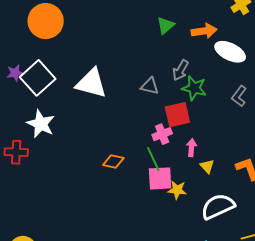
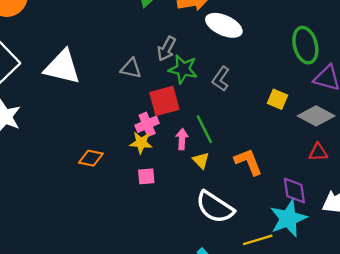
gray L-shape: (239, 96) -> (221, 79), moved
green line: (153, 159) -> (204, 129), moved
pink square: (160, 178) -> (146, 176), size x0.6
yellow star: (177, 190) -> (141, 143), moved
white semicircle: (218, 206) -> (215, 207), turned -120

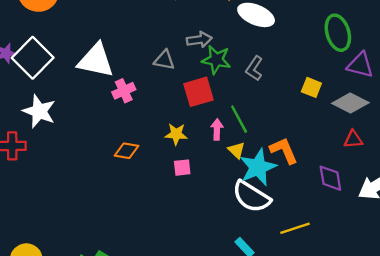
gray arrow: (166, 49) -> (199, 40), turned -125
pink cross: (147, 124) -> (124, 91), moved
cyan star: (288, 218) -> (258, 167), moved

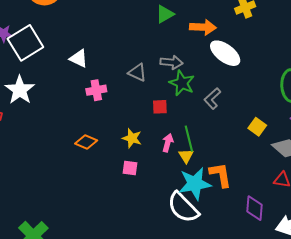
white triangle: (96, 60) -> (79, 58), size x0.6
red square: (198, 92) -> (160, 107), size x0.6
yellow triangle: (236, 150) -> (186, 156), moved

